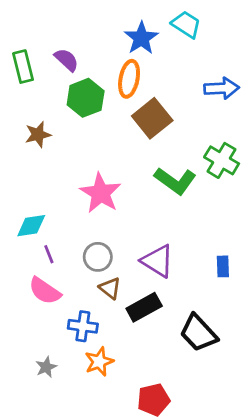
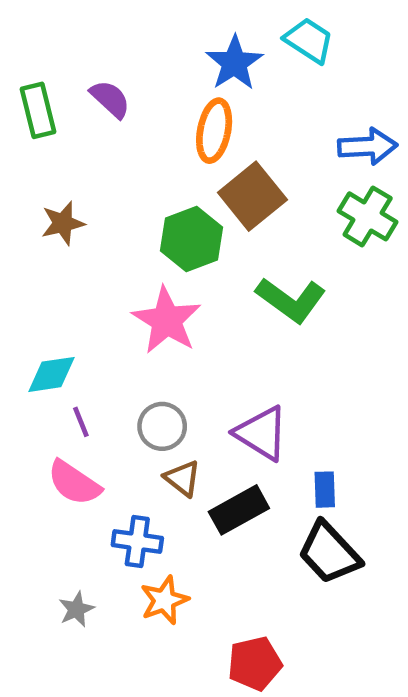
green hexagon: (86, 98) -> (191, 239), moved
green cross: (222, 160) -> (368, 216), moved
blue rectangle: (223, 266) -> (325, 490), moved

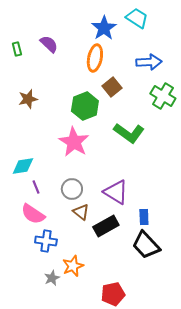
green rectangle: (38, 110) -> (17, 49), size x0.6
blue arrow: (368, 146) -> (149, 62), moved
brown square: (252, 196) -> (112, 87), size x0.7
blue cross: (137, 542) -> (46, 241), moved
gray star: (76, 609) -> (52, 278), moved

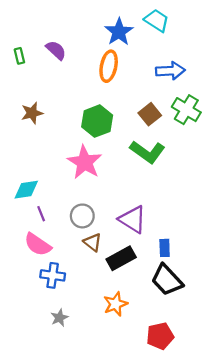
brown square: (112, 87) -> (150, 114), moved
orange star: (73, 266) -> (115, 304), moved
red pentagon: (113, 294) -> (160, 336), moved

